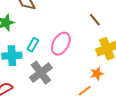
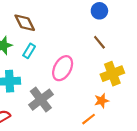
cyan rectangle: (33, 45) -> (29, 51), moved

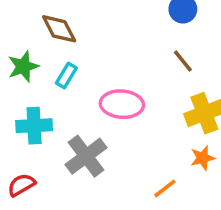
pink ellipse: (63, 68) -> (122, 104), turned 65
orange star: (102, 101) -> (203, 158), moved

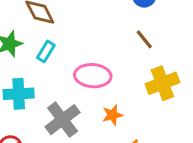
orange star: (203, 158) -> (112, 115), moved

